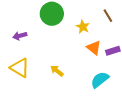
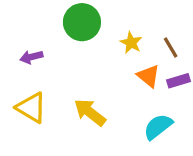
brown line: (108, 16) -> (171, 47), moved
yellow arrow: (57, 71) -> (90, 112), size x1.5

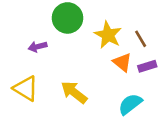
yellow star: (131, 43) -> (108, 35), size x1.5
purple arrow: (31, 57) -> (37, 47), moved

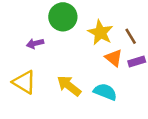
cyan semicircle: (130, 104) -> (105, 92), moved, turned 60

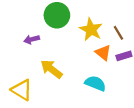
yellow triangle: (24, 82) -> (22, 90), moved
yellow arrow: (69, 86) -> (51, 69), moved

